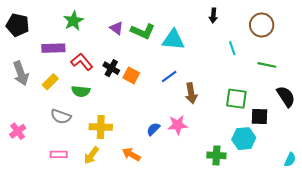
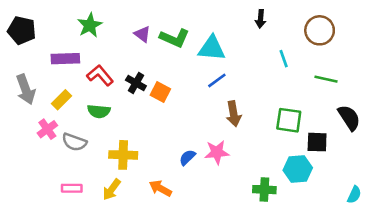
blue line: (169, 77) -> (217, 80), moved
pink cross: (18, 131) -> (47, 129), moved

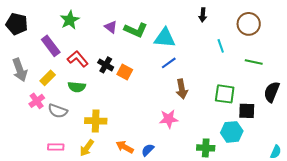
purple rectangle: (65, 59) -> (51, 46), turned 55
black semicircle: (349, 118) -> (272, 92), turned -125
blue semicircle: (187, 157) -> (148, 150), moved

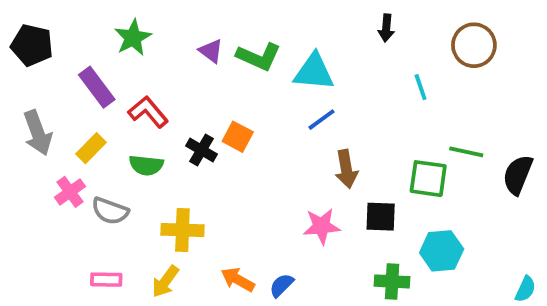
green line: (254, 62) -> (466, 152), moved
black cross: (106, 65) -> (202, 150), moved
black square: (247, 111) -> (381, 217), moved

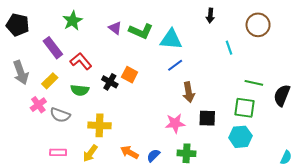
green square: (428, 179) -> (245, 108), moved
green cross: (392, 281) -> (187, 153), moved

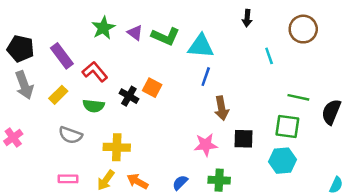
green star: (73, 21) -> (103, 28), moved
black pentagon: (18, 25) -> (20, 49), moved
blue line: (175, 65) -> (206, 77), turned -35
pink cross: (38, 105) -> (13, 138), moved
orange arrow: (130, 152) -> (137, 181), moved

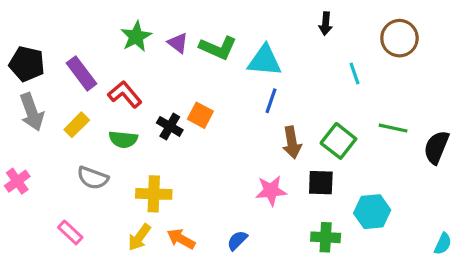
green square: (287, 127) -> (338, 141), moved, turned 30
pink rectangle: (68, 179) -> (70, 232), moved, turned 42
green cross: (219, 180) -> (326, 237), moved

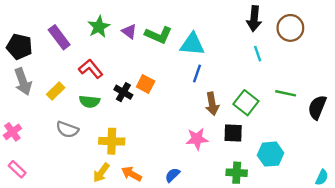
black arrow: (326, 24) -> (254, 19), moved, size x1.5
purple rectangle: (81, 73) -> (59, 37), moved
pink rectangle: (70, 232) -> (17, 169), moved

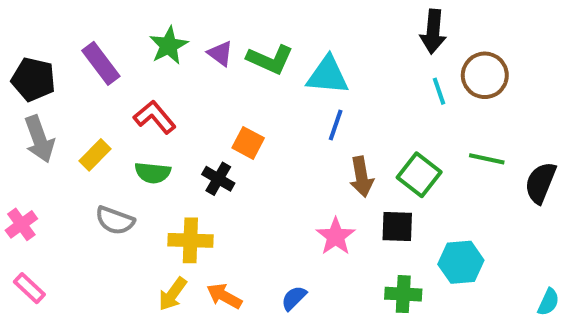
brown circle: (290, 28) -> (485, 75), moved
black cross: (123, 92) -> (218, 179), moved
pink star: (197, 139) -> (336, 236), turned -30

